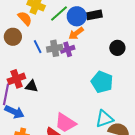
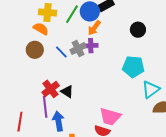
purple cross: (68, 49) -> (91, 46), turned 32
black triangle: (32, 86) -> (67, 92), turned 40
blue arrow: (14, 112) -> (58, 121), turned -108
cyan triangle: (104, 119) -> (151, 89), moved

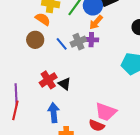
purple line: (45, 107) -> (16, 94), moved

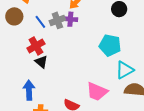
red cross: (48, 80) -> (36, 46), moved
pink trapezoid: (106, 112) -> (97, 92), moved

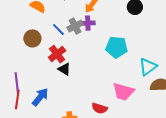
brown circle: (14, 16) -> (32, 38), moved
cyan pentagon: (110, 45) -> (117, 47), moved
blue arrow: (29, 90) -> (40, 97), moved, turned 48

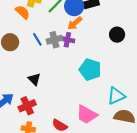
red cross: (57, 54) -> (27, 106), moved

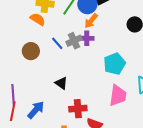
cyan pentagon: (90, 70) -> (115, 64), turned -30
red cross: (27, 106) -> (78, 109), moved, turned 30
pink trapezoid: (87, 114) -> (118, 96), moved, turned -100

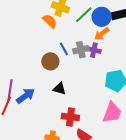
brown circle: (31, 51) -> (50, 61), moved
black triangle: (61, 83) -> (59, 89), turned -32
blue arrow: (36, 110) -> (25, 96), moved

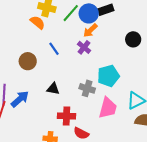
gray cross: (81, 50) -> (87, 88), moved, turned 35
purple cross: (94, 50) -> (84, 47), turned 32
brown circle: (50, 61) -> (28, 61), moved

